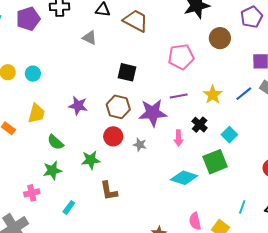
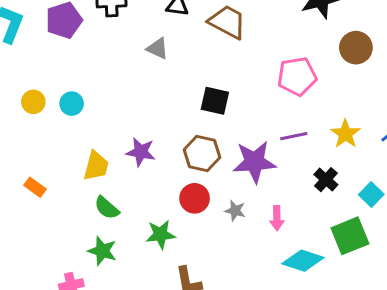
yellow trapezoid: (37, 113) -> (96, 166), moved
pink arrow: (178, 138) -> (277, 218), moved
green star: (52, 170) -> (102, 251), turned 30

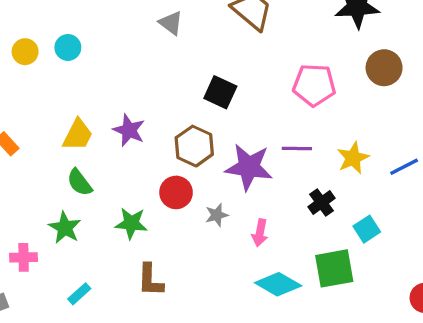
cyan circle: (72, 104) -> (68, 47), moved
gray star: (235, 211) -> (217, 215), turned 30

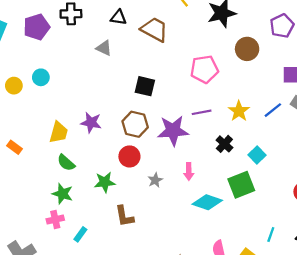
gray star: (217, 215) -> (155, 180), moved
pink cross: (24, 257) -> (55, 219), moved

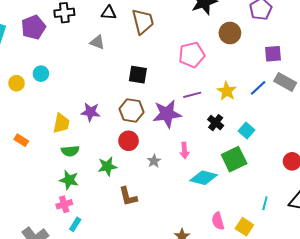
brown trapezoid: (154, 29) -> (143, 21), turned 52
green semicircle: (66, 163) -> (70, 151), turned -42
cyan rectangle: (80, 234) -> (75, 224), moved

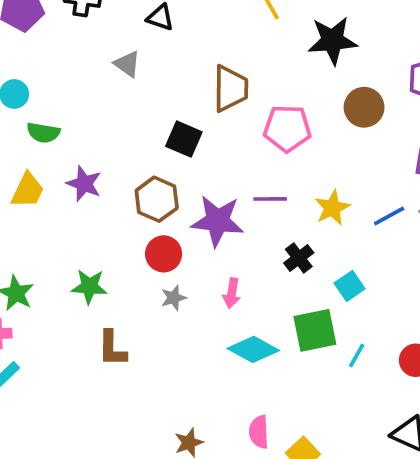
brown trapezoid: (143, 21) -> (230, 89), moved
red circle: (129, 141) -> (164, 254), moved
green semicircle: (70, 151) -> (43, 133), moved
cyan line: (265, 203) -> (357, 355), moved

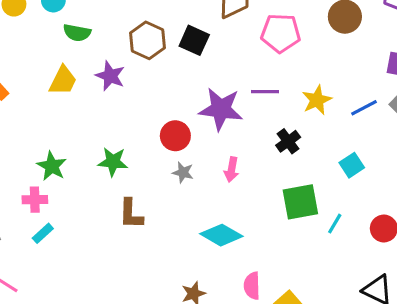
brown hexagon: (157, 199) -> (147, 40), moved
cyan square: (350, 286) -> (352, 165), moved
gray star: (174, 298) -> (183, 173), turned 30
cyan diamond: (253, 349) -> (221, 235), moved

